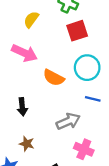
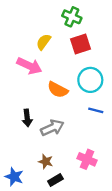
yellow semicircle: (31, 19) -> (44, 42), moved
gray arrow: (68, 121) -> (52, 128), moved
brown star: (27, 144) -> (46, 162), moved

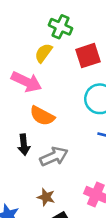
green cross: (72, 17) -> (60, 27), moved
orange semicircle: (58, 90) -> (42, 116), moved

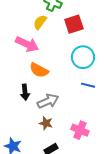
brown star: (46, 197) -> (46, 123), moved

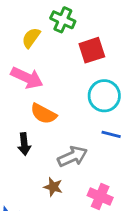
yellow semicircle: (40, 22) -> (31, 38), moved
gray arrow: (48, 101) -> (72, 156), moved

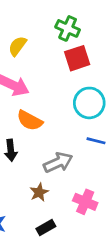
green cross: (63, 20) -> (68, 28), moved
brown star: (53, 187) -> (39, 192), turned 30

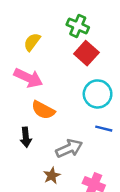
red square: (77, 58) -> (86, 53), turned -30

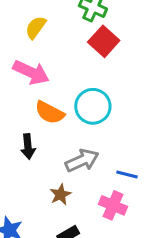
cyan circle: (98, 94) -> (93, 106), moved
blue line: (104, 129) -> (127, 174), moved

